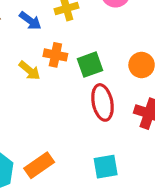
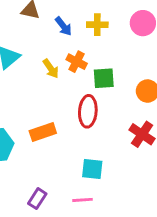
red ellipse: (102, 102) -> (88, 111), moved
orange rectangle: (39, 165) -> (43, 132), moved

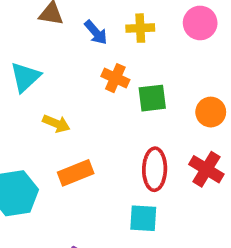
yellow arrow: (51, 69) -> (56, 123), moved, turned -30
red ellipse: (88, 111) -> (155, 169), moved

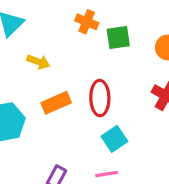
red ellipse: (155, 169) -> (100, 98), moved
cyan square: (143, 218) -> (114, 139), turned -35

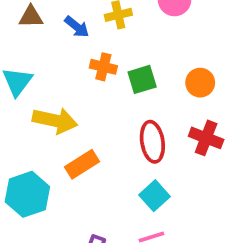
yellow arrow: (38, 62) -> (55, 120), size x1.6
red ellipse: (100, 98) -> (152, 142), moved

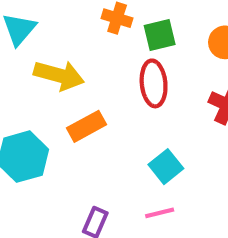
red ellipse: (152, 142) -> (154, 83), moved

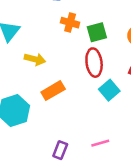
yellow arrow: (59, 75) -> (35, 59), size x0.7
cyan square: (166, 167) -> (109, 90), moved

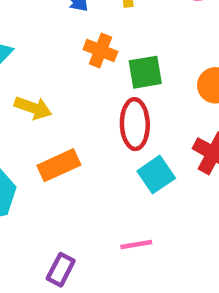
pink line: (100, 143) -> (136, 244), moved

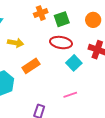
orange cross: (100, 51) -> (41, 13), turned -32
red ellipse: (135, 124) -> (61, 43), turned -70

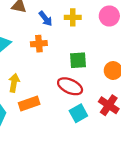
orange cross: (41, 13) -> (39, 44), moved
yellow arrow: (16, 43) -> (14, 83), moved, turned -105

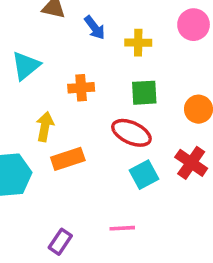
yellow cross: (73, 17) -> (138, 43), moved
orange cross: (39, 44) -> (81, 88), moved

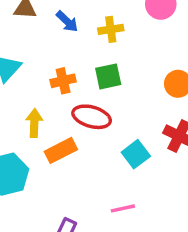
green square: (144, 93) -> (108, 76), moved
red ellipse: (131, 133) -> (92, 117), moved

